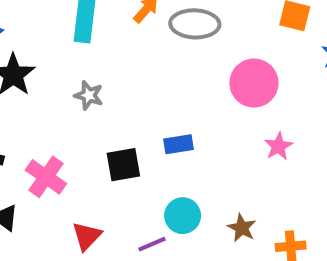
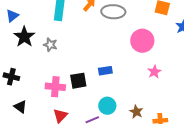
gray star: (89, 95) -> (50, 45), moved
pink cross: (46, 177) -> (55, 87), moved, turned -30

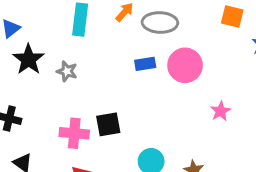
pink circle: (142, 41) -> (185, 65), moved
blue rectangle: (105, 71) -> (145, 64), moved

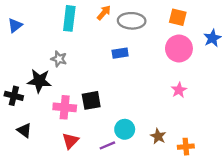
orange square: (232, 17) -> (178, 17), moved
black star: (28, 59) -> (39, 81), moved, turned -30
pink circle: (185, 65) -> (179, 48), moved

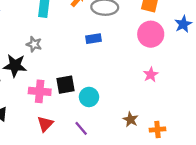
cyan circle: (125, 129) -> (89, 97), moved
purple line: (107, 145) -> (81, 128), turned 72

